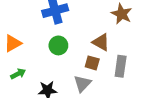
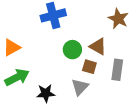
green circle: (58, 45) -> (72, 50), moved
green arrow: (18, 74) -> (17, 77), size x1.6

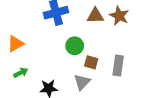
brown triangle: (98, 46) -> (95, 16), moved, turned -30
green arrow: (17, 77) -> (21, 73), size x0.6

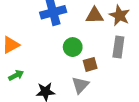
brown square: (91, 62) -> (90, 64), turned -32
gray rectangle: (118, 65) -> (118, 47), moved

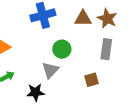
brown square: (90, 64) -> (91, 80), moved
gray triangle: (80, 85) -> (50, 70), moved

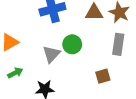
gray triangle: (50, 70) -> (51, 54), moved

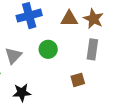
gray triangle: (51, 54) -> (13, 56), moved

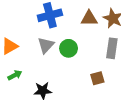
gray triangle: (13, 56) -> (46, 45), moved

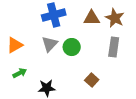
brown square: (97, 78) -> (92, 80), moved, turned -32

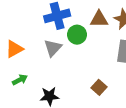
green circle: (72, 47) -> (77, 35), moved

